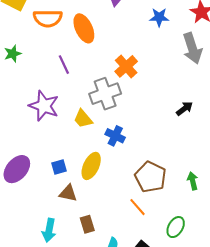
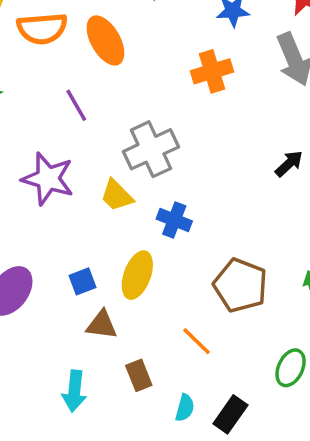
orange cross: (126, 66) -> (212, 71), moved, turned 30
orange line: (137, 207) -> (197, 341), moved

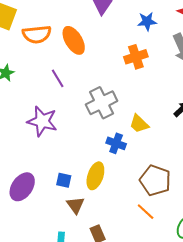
yellow trapezoid: (117, 195) -> (139, 124), moved
blue square: (82, 281) -> (64, 180), turned 35
brown triangle: (102, 325) -> (75, 205), turned 48
orange line: (197, 341) -> (146, 212), moved

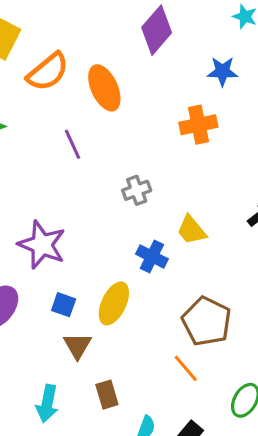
orange semicircle: (37, 34) -> (48, 72), turned -40
gray cross: (102, 103) -> (137, 190), size x0.6
purple star: (42, 121) -> (42, 245), moved

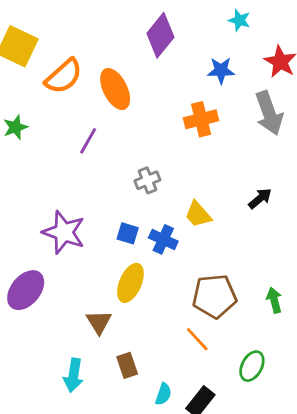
purple line: (73, 144) -> (88, 141), turned 56
blue square: (64, 305) -> (128, 233), moved
brown pentagon: (207, 321) -> (215, 296), turned -30

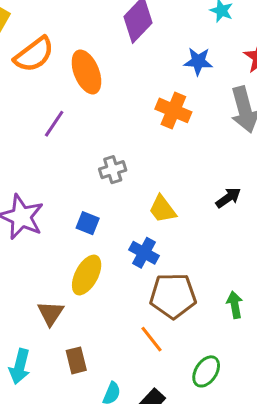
orange cross: (201, 119) -> (173, 110), turned 32
blue cross: (163, 239) -> (144, 253), moved

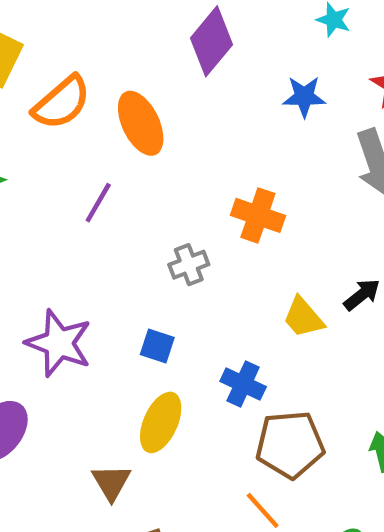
orange cross: (173, 110) -> (258, 215), moved
yellow trapezoid: (163, 209) -> (303, 317), moved

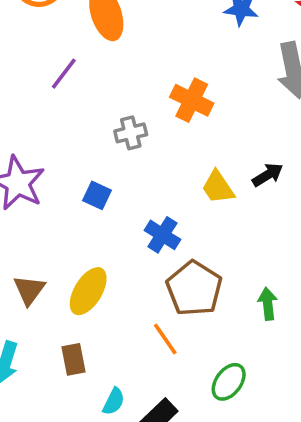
yellow ellipse: (161, 422) -> (88, 291), moved
brown pentagon: (290, 444) -> (194, 289), turned 30
brown triangle: (111, 482) -> (29, 290), moved

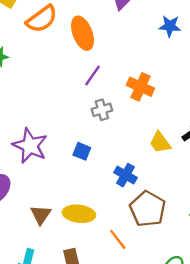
purple line: (64, 74) -> (93, 76), moved
yellow ellipse: (88, 291) -> (79, 214), turned 68
orange line: (165, 339) -> (118, 239), moved

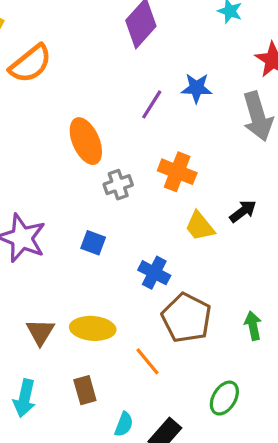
blue star: (170, 26) -> (197, 88), moved
orange ellipse: (82, 33) -> (86, 141), moved
purple line: (93, 76) -> (152, 104), moved
orange cross: (140, 87) -> (177, 172), moved

